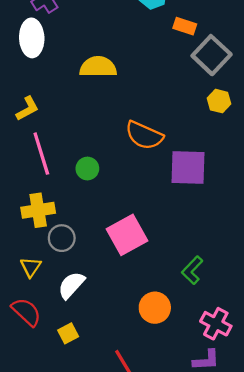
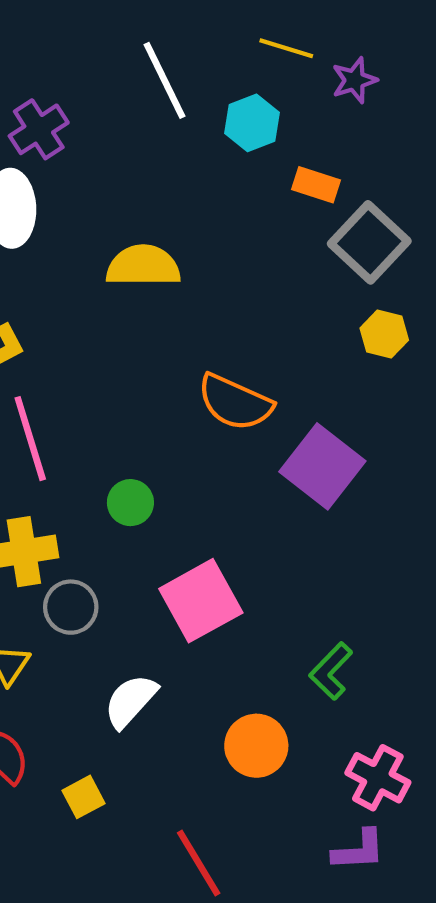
purple square: (188, 167) -> (322, 466), turned 36
green circle: (87, 169) -> (130, 503), moved
white semicircle: (71, 285) -> (130, 701), moved

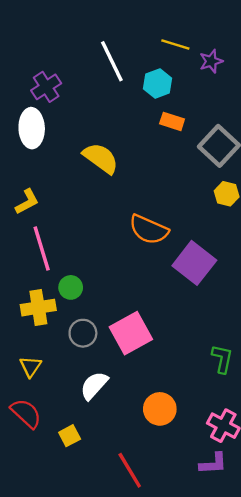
orange rectangle: (316, 185) -> (172, 121), moved
yellow semicircle: (143, 266) -> (101, 158), turned 36
green circle: (130, 503) -> (71, 287), moved
gray circle: (71, 607) -> (83, 333), moved
green L-shape: (331, 671) -> (222, 359), moved, turned 148

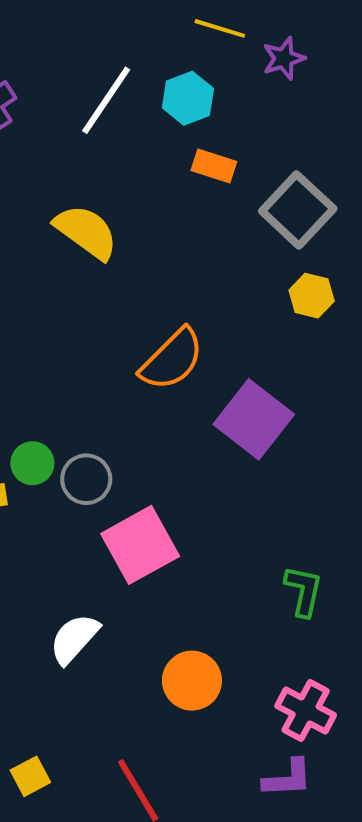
white line: (112, 61) -> (106, 100), moved, turned 60
orange semicircle: (149, 230) -> (172, 360), turned -69
gray circle: (83, 333) -> (86, 479), moved
yellow square: (70, 436) -> (30, 776), moved

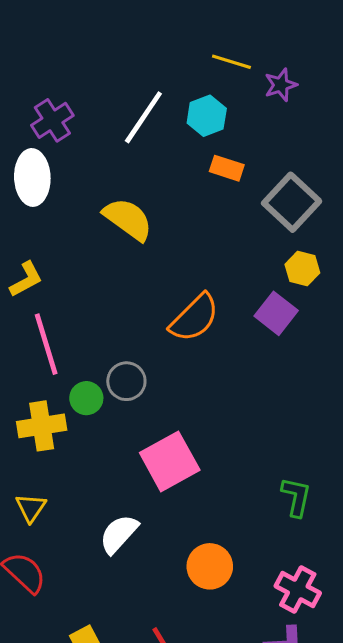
purple square: (254, 419) -> (276, 313), moved, size x0.7
gray circle: (86, 479) -> (126, 381), moved

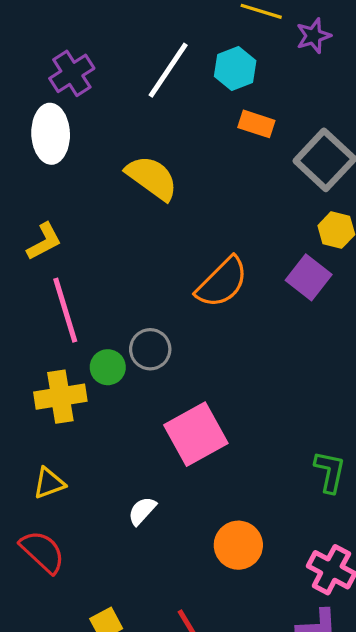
yellow triangle: (31, 508) -> (49, 483), turned 36
white semicircle: (119, 534) -> (142, 511), size x0.7

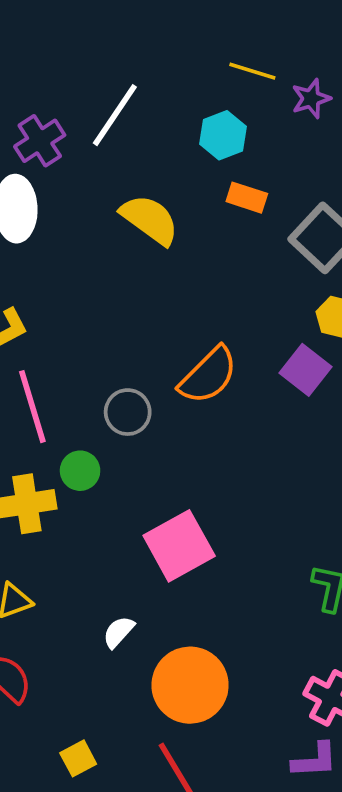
white line: (168, 70) -> (115, 115), moved
yellow semicircle: (152, 178) -> (150, 220), moved
gray circle: (150, 349) -> (128, 412), moved
orange circle: (238, 545) -> (190, 685), moved, size x1.4

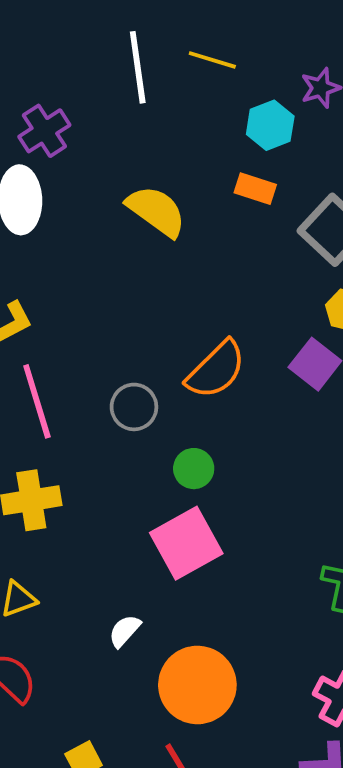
yellow line: (252, 71) -> (212, 60), moved
white line: (115, 115) -> (138, 67), moved, turned -42
cyan hexagon: (223, 135) -> (270, 125), moved
green circle: (80, 471) -> (194, 469), moved

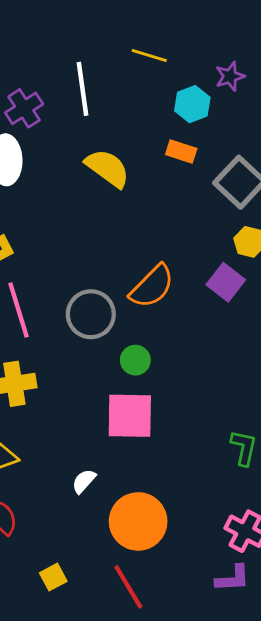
white line: (138, 67) -> (82, 89), moved
gray circle: (134, 407) -> (91, 314), size x1.4
pink square: (186, 543) -> (130, 416), turned 30

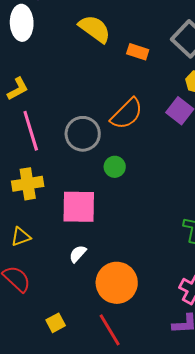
orange rectangle: (181, 151) -> (138, 52), moved
pink square: (130, 416) -> (79, 207), moved

